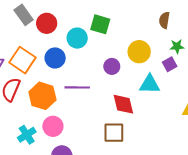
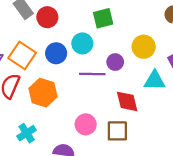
green square: (100, 24) -> (103, 18), turned -30
cyan circle: (77, 38) -> (82, 43), moved
purple line: (77, 87) -> (92, 74), moved
pink circle: (53, 126) -> (86, 124), moved

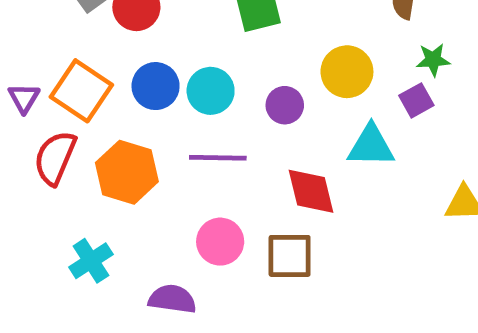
cyan circle: (82, 43) -> (211, 91), moved
purple line: (92, 74) -> (218, 158), moved

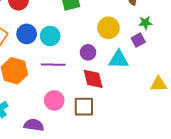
purple circle: (285, 105) -> (88, 52), moved

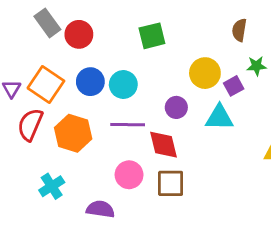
purple square: (138, 40) -> (234, 86), moved
red diamond: (93, 79) -> (163, 145), moved

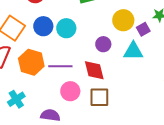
purple line: (128, 125) -> (60, 66), moved

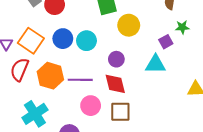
yellow circle: (123, 20) -> (129, 25), moved
purple circle: (103, 44) -> (116, 59), moved
cyan cross: (16, 99) -> (35, 114), size x1.4

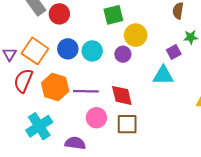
purple circle: (116, 59) -> (123, 54), moved

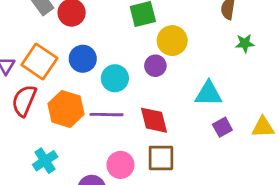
cyan circle: (92, 51) -> (115, 78), moved
purple square: (174, 52) -> (222, 127), moved
pink circle: (96, 118) -> (120, 165), moved
cyan cross: (39, 126) -> (45, 161), size x0.7

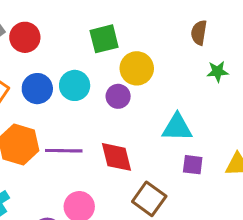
cyan circle: (115, 78) -> (75, 85), moved
purple square: (222, 127) -> (193, 165), turned 36
brown square: (161, 158) -> (149, 199), moved, turned 36

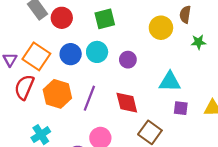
green square: (104, 39) -> (105, 19), moved
yellow circle: (137, 68) -> (161, 28), moved
purple line: (64, 151) -> (89, 98), turned -70

